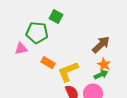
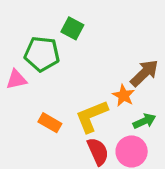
orange rectangle: (48, 63) -> (50, 123), moved
orange star: (104, 65) -> (124, 95), moved

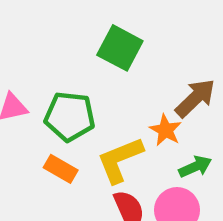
green square: (72, 28) -> (120, 48), moved, size x1.4
green pentagon: (42, 54) -> (70, 116), moved

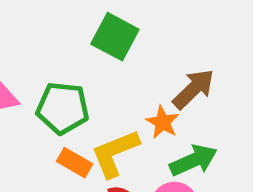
green arrow: (195, 167) -> (193, 160), size x1.4
orange rectangle: (61, 169) -> (75, 163), moved

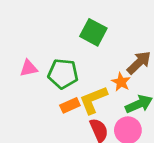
orange rectangle: (75, 163) -> (70, 105), turned -54

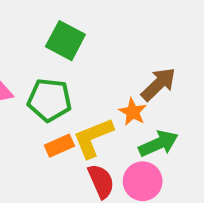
green square: (93, 32) -> (65, 41), moved

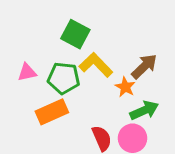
yellow L-shape: (93, 138) -> (96, 65), moved, turned 68
orange rectangle: (59, 146) -> (52, 112), moved, size x1.5

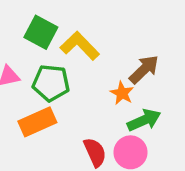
green square: (75, 34) -> (41, 32), moved
yellow L-shape: (96, 65) -> (80, 46), moved

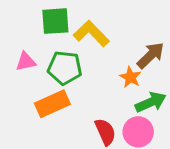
green square: (41, 32) -> (55, 21), turned -32

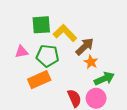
brown arrow: (151, 55) -> (85, 47), moved

